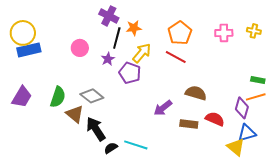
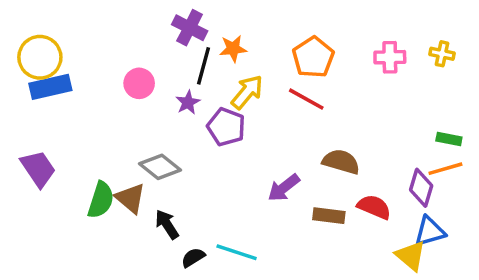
purple trapezoid: (22, 97) -> (38, 169), turned -65
green semicircle: (58, 97) -> (101, 200), moved
black arrow: (96, 129) -> (167, 224), size x0.7

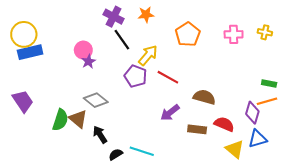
orange star: (233, 49) -> (146, 15), moved
black line: (204, 66) -> (122, 40), turned -50
red line: (306, 99) -> (168, 77), moved
purple star: (188, 103) -> (89, 62), moved
yellow triangle: (411, 256) -> (235, 149), moved

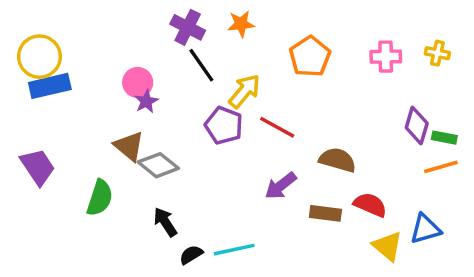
purple diamond: (252, 113) -> (417, 126), moved
brown triangle: (78, 119) -> (129, 146), moved
cyan line: (142, 151) -> (234, 250), turned -30

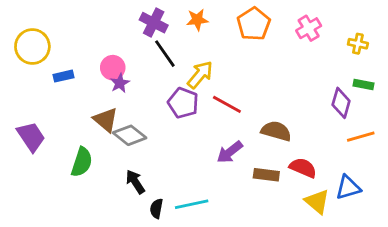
orange pentagon: (310, 57) -> (254, 24), moved
pink cross: (386, 57) -> (309, 28), moved, turned -30
blue rectangle: (50, 86) -> (63, 76), moved, size x0.6
green rectangle: (444, 138) -> (364, 85), moved
black semicircle: (191, 255) -> (156, 209), turned -48

